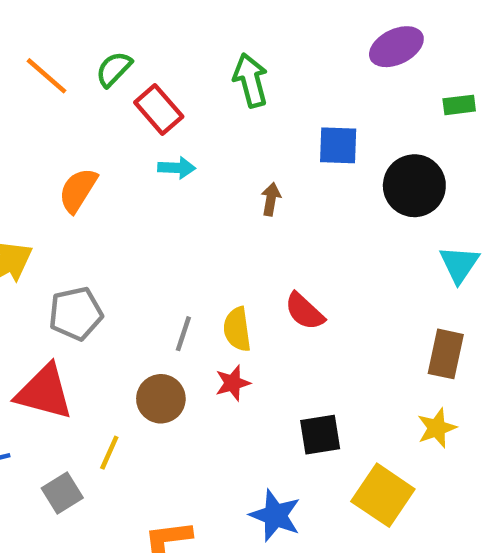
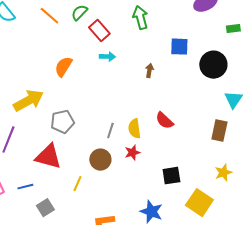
brown rectangle: (446, 354) -> (219, 131), moved
gray square: (62, 493) -> (45, 208), moved

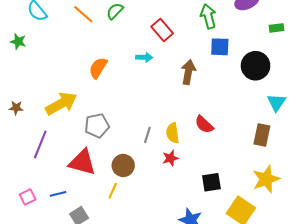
green arrow: (140, 18) -> (208, 16), moved
red rectangle: (99, 31) -> (162, 30), moved
brown arrow: (149, 71) -> (188, 72), size x1.6
brown circle: (100, 160) -> (123, 165), moved
yellow star: (223, 173) -> (266, 179), size x1.5

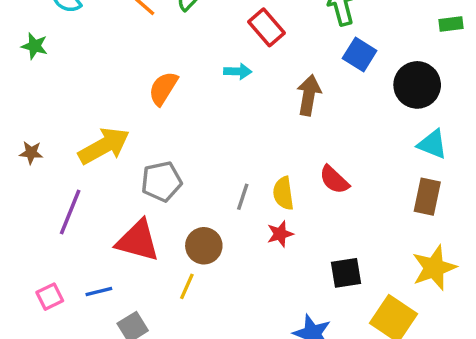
blue square: (220, 47) -> (360, 54), turned 30
cyan triangle: (277, 102) -> (432, 144), moved, turned -42

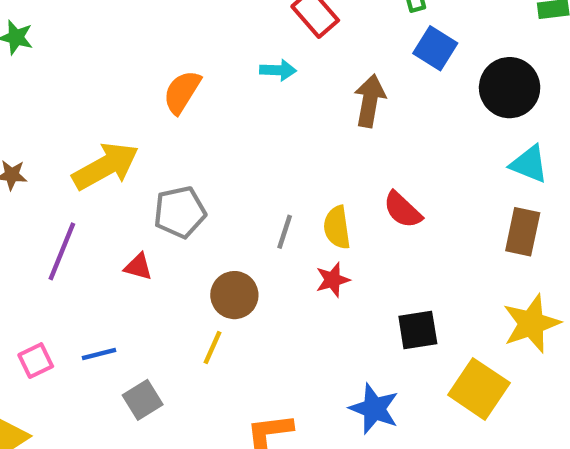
red triangle: (138, 241) -> (138, 267), moved, size x0.5

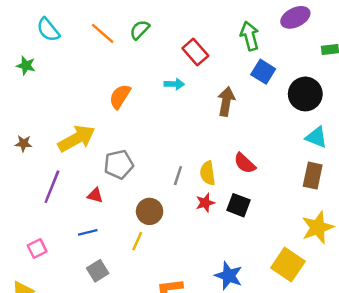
black square: (418, 330) -> (239, 205), moved, turned 30
blue line: (99, 354) -> (88, 232), moved

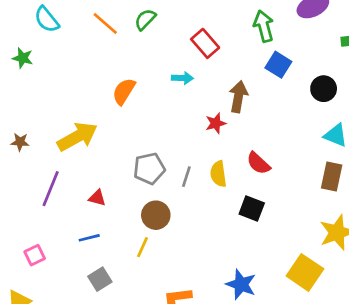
black circle: (305, 94) -> (324, 89), size x0.7
gray pentagon: (119, 164) -> (149, 169), moved
red star: (205, 203) -> (216, 123), moved

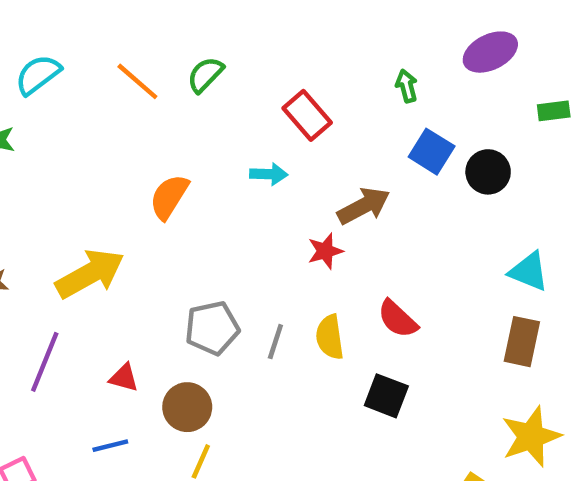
cyan semicircle: (47, 19) -> (38, 75), turned 92
green arrow: (264, 26) -> (407, 86), size x0.6
black circle: (324, 89) -> (488, 172), moved
brown arrow: (238, 97) -> (364, 206), turned 52
brown circle: (156, 215) -> (187, 407), moved

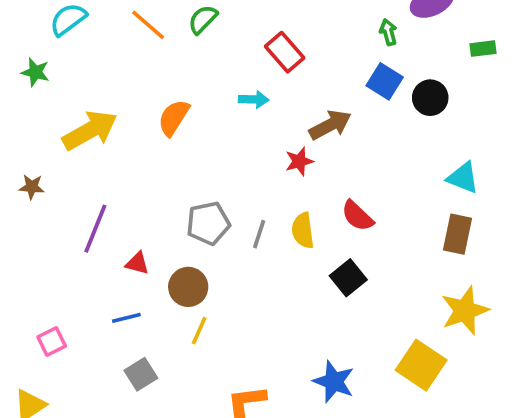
green arrow: (407, 86) -> (388, 32), moved
yellow arrow: (90, 274) -> (90, 130), moved
purple line: (45, 362) -> (95, 229), moved
black square: (386, 396) -> (348, 278), turned 30

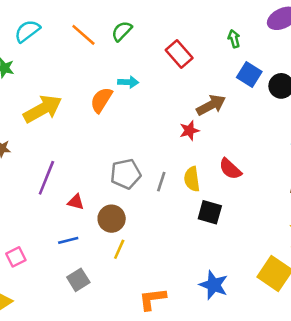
green arrow: (388, 32) -> (234, 39), moved
cyan arrow: (254, 99) -> (128, 82), moved
black square: (348, 278) -> (210, 212), moved, turned -35

